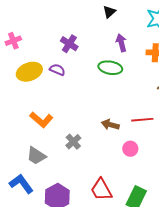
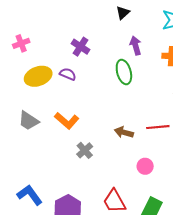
green ellipse: (110, 68) -> (124, 72), turned 65
orange L-shape: (41, 120) -> (67, 121), moved
pink circle: (130, 149) -> (145, 166), moved
gray trapezoid: (36, 156) -> (29, 121), moved

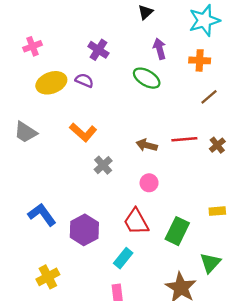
green ellipse: (124, 72) -> (147, 78), turned -45
gray trapezoid: (29, 121) -> (25, 132), moved
pink circle: (145, 166) -> (149, 183), moved

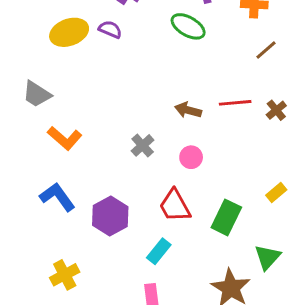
orange L-shape: (83, 132) -> (65, 138), moved
gray cross: (103, 165) -> (143, 145), moved
yellow rectangle: (217, 211) -> (276, 192), turned -35

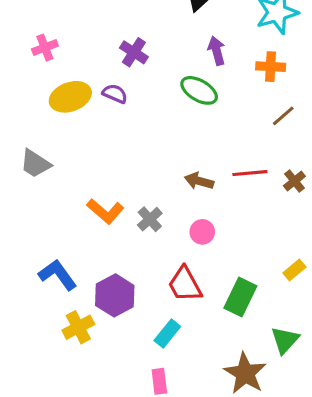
orange L-shape: (65, 138) -> (105, 211), moved
yellow cross: (65, 275) -> (78, 327), moved

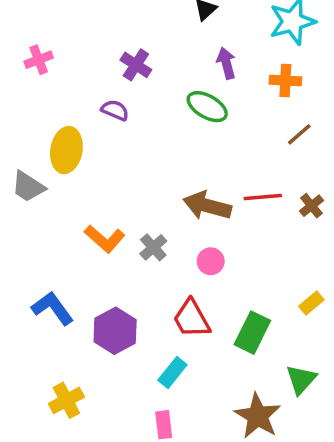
yellow ellipse: (70, 97) -> (66, 150), moved, turned -60
brown arrow: (199, 181) -> (207, 206), size x1.5
yellow cross: (78, 327) -> (66, 400), moved

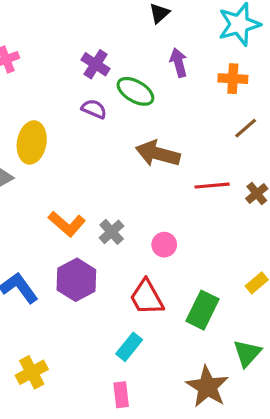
green ellipse: (207, 107) -> (135, 91), moved
purple semicircle: (115, 110) -> (94, 109), moved
brown arrow: (207, 206) -> (158, 154), moved
purple hexagon: (115, 331) -> (76, 280), moved

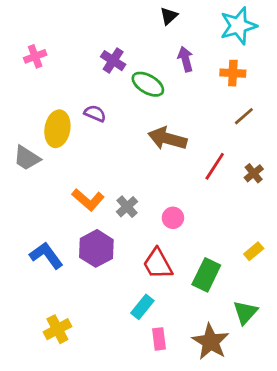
purple semicircle: (94, 109) -> (95, 113), moved
red line: (212, 186) -> (215, 166), turned -52
pink rectangle: (121, 395) -> (159, 339), moved

